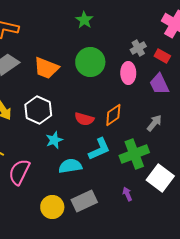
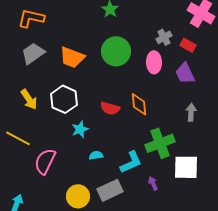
orange diamond: (113, 115) -> (139, 104), turned -60
gray arrow: (154, 123) -> (191, 112), moved, turned -36
cyan L-shape: (99, 149) -> (131, 162), moved
cyan semicircle: (70, 166) -> (96, 155), size x0.6
white square: (160, 178) -> (186, 167), turned -36

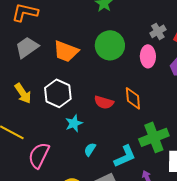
cyan semicircle: (96, 155) -> (90, 149), turned -48

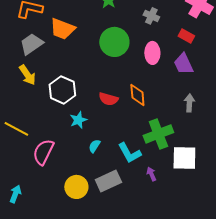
gray cross: (158, 31) -> (151, 16), moved, turned -35
orange trapezoid: (66, 51) -> (62, 29), moved
yellow arrow: (23, 93) -> (27, 75), moved
cyan L-shape: (125, 156) -> (129, 153), turned 85

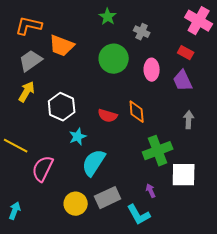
gray cross: (151, 16) -> (142, 32), moved
yellow arrow: (27, 75) -> (27, 92), turned -115
cyan semicircle: (94, 146) -> (94, 163), size x2.0
cyan L-shape: (129, 153) -> (139, 215), moved

